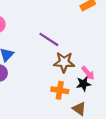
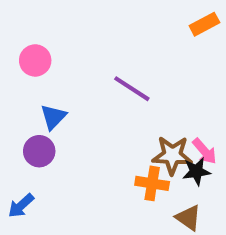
brown star: (64, 62) -> (172, 155), moved

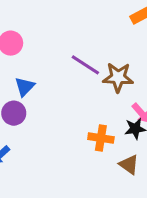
brown star: (172, 155) -> (118, 77), moved

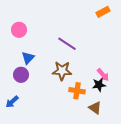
brown star: (118, 77) -> (62, 71), moved

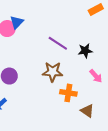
blue triangle: (28, 58) -> (17, 22), moved
black star: (99, 85) -> (85, 51), moved

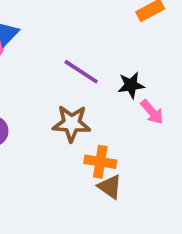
pink arrow: (96, 76) -> (152, 112), moved
brown triangle: (87, 111) -> (110, 187), moved

